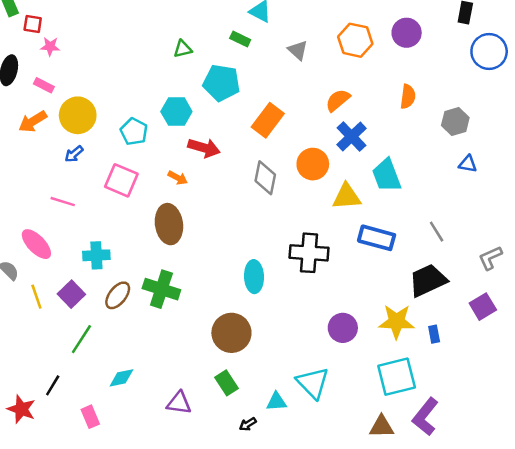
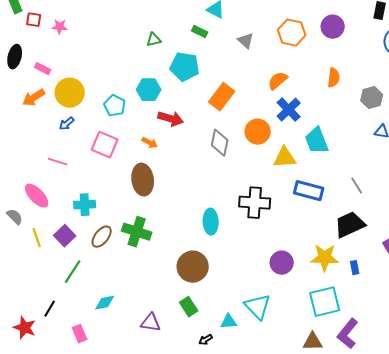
pink star: (50, 46) -> (60, 27), moved

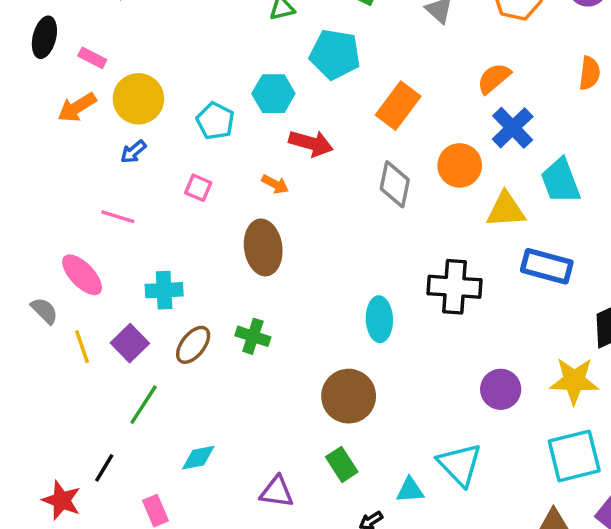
pink square: (105, 145) -> (198, 188), size x0.6
green cross: (137, 232) -> (253, 336), size x0.7

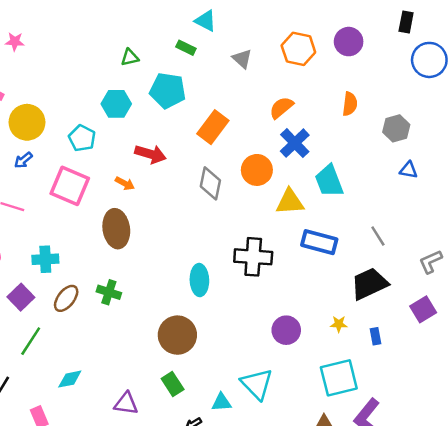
cyan hexagon: (273, 94) -> (116, 104), moved
pink square: (198, 188) -> (70, 186), size x2.0
yellow star: (574, 381) -> (339, 324), size x0.5

